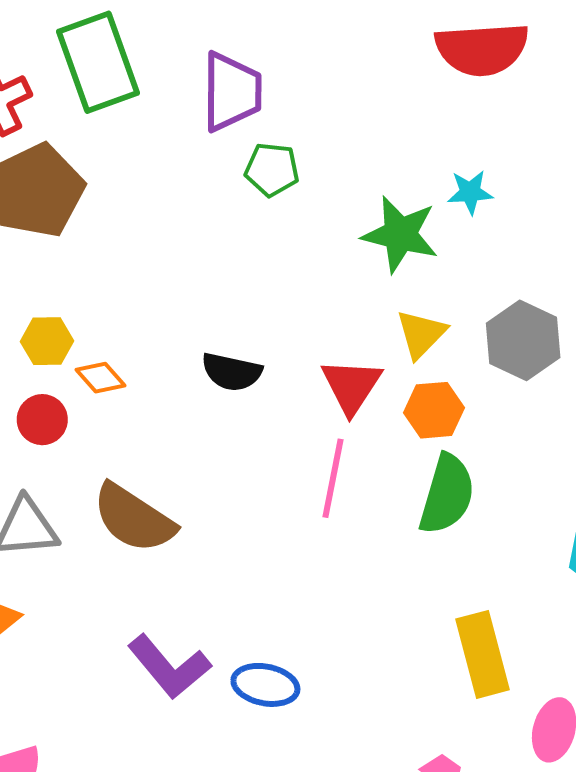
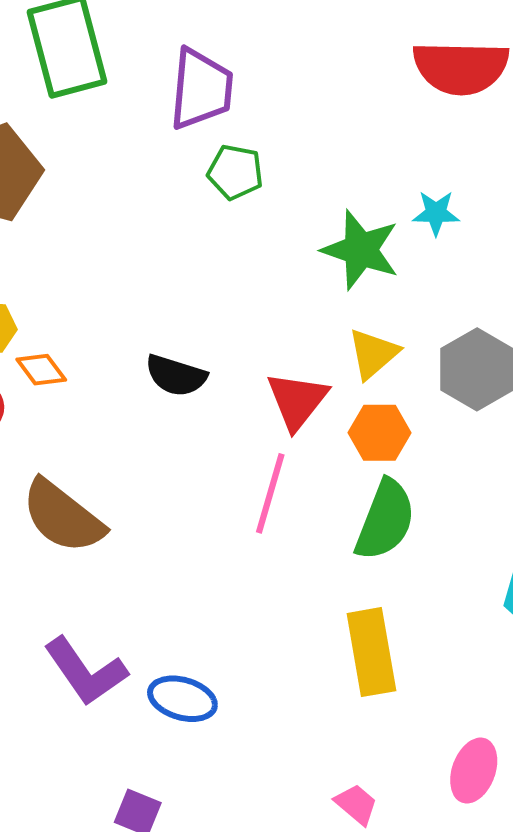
yellow rectangle: (482, 654) -> (371, 652), moved

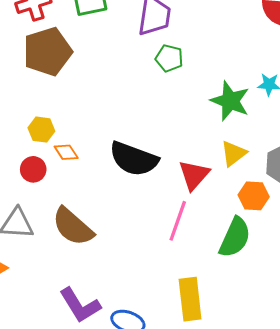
black semicircle: (176, 376) -> (134, 159), size x1.6
orange hexagon: (379, 433) -> (254, 196), moved
yellow rectangle: (371, 652) -> (190, 299), moved

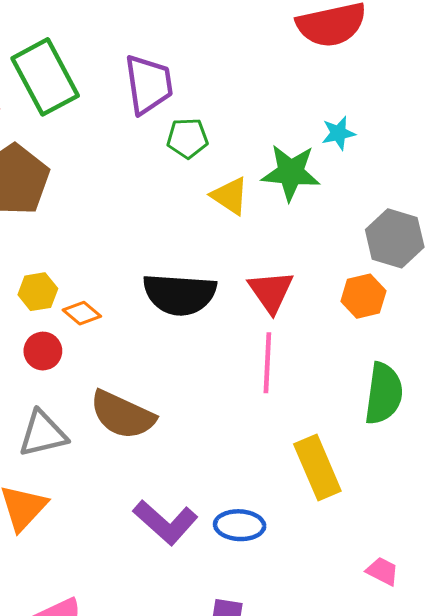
yellow triangle: (234, 153) -> (230, 196), moved, turned -32
green semicircle: (235, 237) -> (384, 394), moved

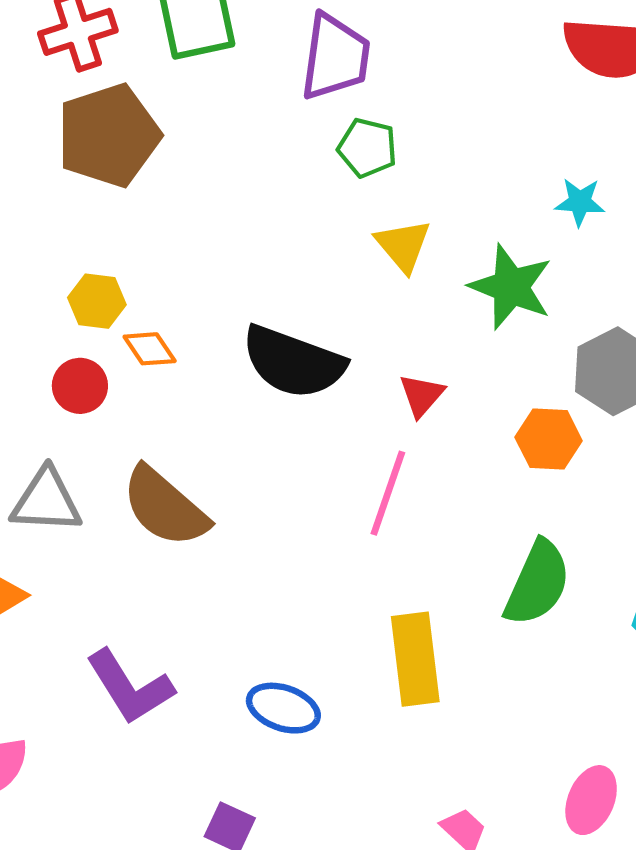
green star: (291, 172) -> (511, 287), moved
red triangle: (271, 292) -> (422, 395), size x0.7
purple L-shape: (165, 522) -> (130, 687), moved

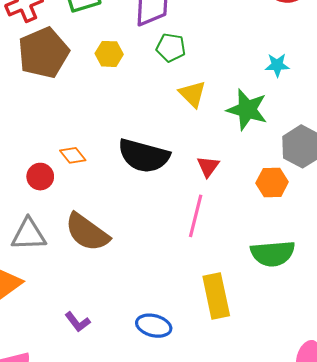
yellow hexagon: (97, 301) -> (109, 54), moved
green semicircle: (537, 583) -> (273, 254), turned 66
purple L-shape: (130, 687) -> (78, 322), size x0.6

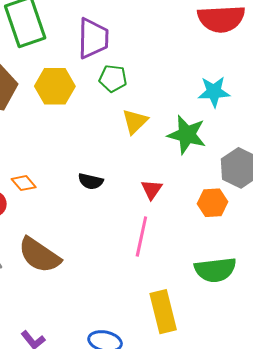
yellow hexagon: (109, 54) -> (55, 86), size x1.5
cyan star: (277, 65) -> (214, 92), size x1.4
yellow triangle: (192, 94) -> (135, 121), turned 32
black semicircle: (144, 156) -> (91, 181), size x0.5

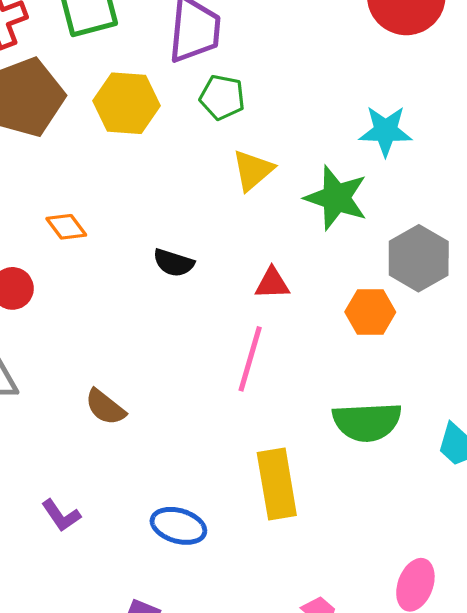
orange diamond: (24, 183) -> (66, 227), moved
red triangle: (152, 190) -> (272, 283), turned 50
brown semicircle: (39, 255) -> (105, 407), moved, size x0.6

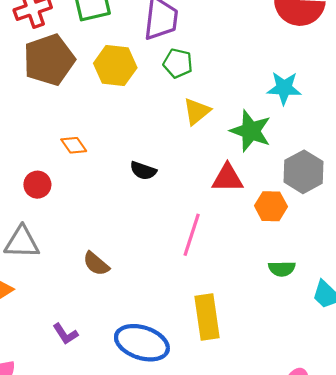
red triangle: (272, 283) -> (228, 178), moved, size x1.4
green semicircle: (367, 422) -> (282, 269), moved, size x0.6
blue ellipse: (178, 526) -> (142, 343), size x1.5

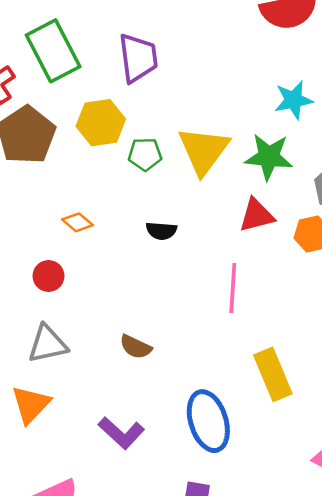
green pentagon: (178, 63) -> (145, 154), moved
yellow triangle: (197, 111) -> (204, 150), size x1.6
purple L-shape: (65, 334) -> (121, 433), size x1.5
blue ellipse: (142, 343) -> (208, 421), turned 69

